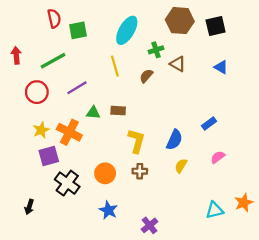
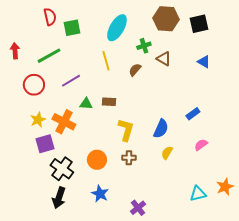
black arrow: (29, 207) -> (59, 198), moved, size x1.5

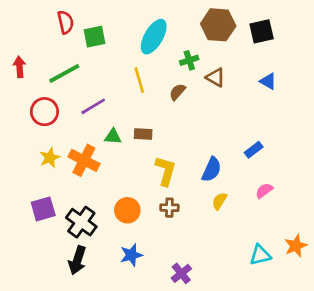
purple square: (45, 144) -> (43, 209), moved
blue star: (100, 194) -> (131, 255), turned 30

